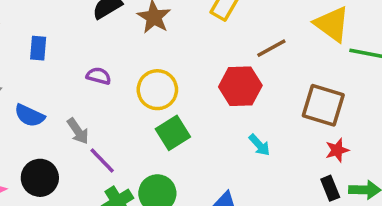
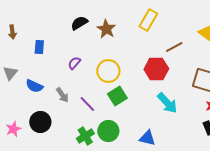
purple semicircle: (99, 76) -> (74, 63), turned -64
cyan arrow: (259, 145) -> (167, 103), size x1.6
purple line: (102, 161) -> (87, 104), moved

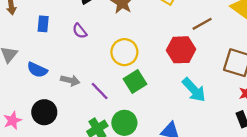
purple semicircle: (74, 63) -> (80, 31), moved, turned -80
gray arrow: (62, 95) -> (70, 80), turned -42

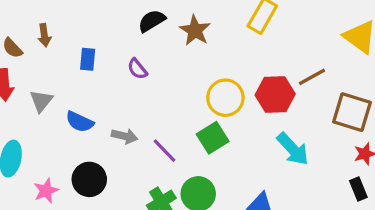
brown line: (202, 24) -> (312, 77), moved
yellow circle: (124, 52) -> (225, 98), moved

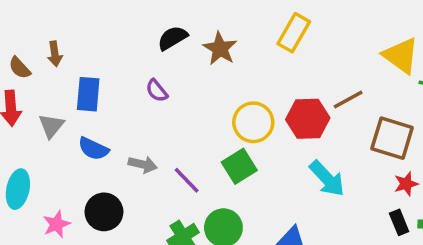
blue rectangle: (88, 59) -> (88, 94), moved, size x1.4

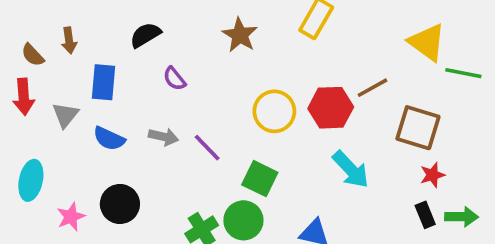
black semicircle: (172, 38) -> (145, 35), moved
gray arrow: (143, 164) -> (164, 137), moved
green square: (239, 166) -> (260, 179), moved, turned -32
purple line: (187, 180) -> (207, 148), moved

